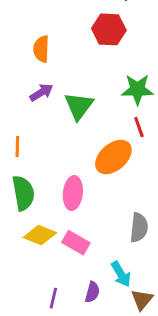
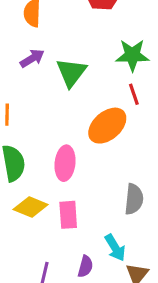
pink rectangle: (76, 243) -> (68, 215), turned 56

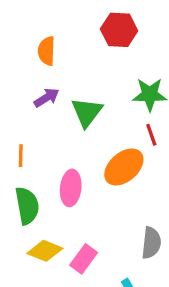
pink ellipse: (65, 163) -> (71, 188), moved
pink rectangle: (68, 215) -> (84, 259), turned 40

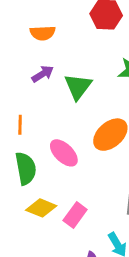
orange semicircle: (47, 51) -> (43, 33), turned -95
pink ellipse: (71, 188) -> (64, 153), turned -52

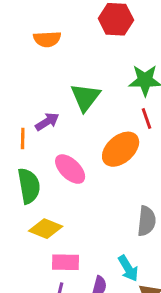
purple arrow: (43, 74) -> (47, 122), moved
pink rectangle: (75, 215) -> (66, 262), moved, turned 55

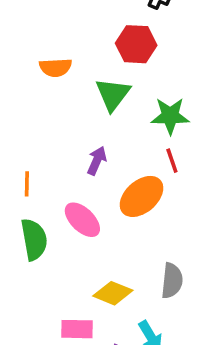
green triangle: (85, 97) -> (113, 94), moved
purple arrow: (47, 122) -> (97, 161), moved, turned -35
yellow diamond: (46, 229) -> (113, 293), moved

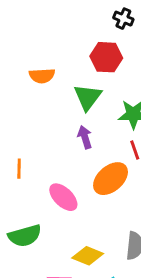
purple arrow: (97, 161) -> (85, 137), moved, turned -40
green semicircle: (34, 239) -> (25, 236), moved, turned 84

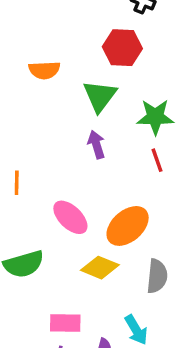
orange ellipse: (111, 179) -> (128, 226), moved
yellow diamond: (88, 256) -> (100, 268), moved

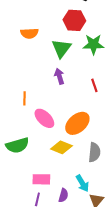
green star: (155, 117) -> (93, 44), moved
orange line: (17, 183) -> (24, 98), moved

